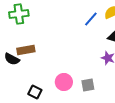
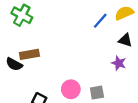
green cross: (19, 14) -> (22, 15), turned 36

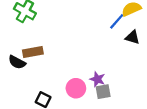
blue line: (100, 21) -> (117, 21), moved
purple star: (119, 63) -> (97, 79), moved

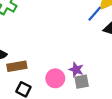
brown rectangle: (33, 52) -> (17, 66), moved

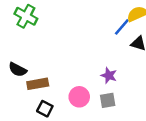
purple star: (76, 70) -> (109, 75), moved

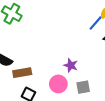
purple star: (109, 75) -> (71, 65), moved

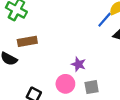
brown rectangle: (22, 73) -> (27, 41), moved

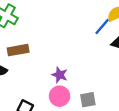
purple star: (78, 64) -> (60, 75), moved

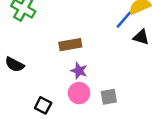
brown rectangle: (18, 50) -> (70, 45), moved

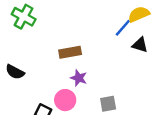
pink circle: (79, 93) -> (65, 100), moved

